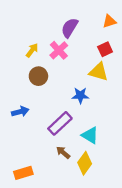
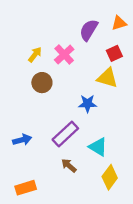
purple semicircle: (70, 28) -> (89, 30), moved
blue arrow: (20, 112) -> (22, 140), moved
yellow diamond: (85, 163) -> (110, 177), moved

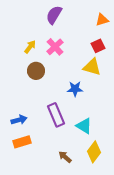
purple semicircle: (89, 30) -> (54, 15), moved
purple rectangle: (65, 134) -> (56, 115), turned -70
brown arrow: (69, 166) -> (65, 157), moved
orange rectangle: (26, 188) -> (22, 142), moved

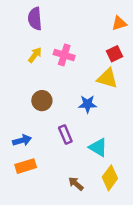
purple semicircle: (54, 15) -> (35, 19), moved, turned -36
pink cross: (55, 47) -> (64, 55), turned -30
brown circle: (36, 71) -> (42, 101), moved
purple rectangle: (56, 115) -> (65, 135), size x0.7

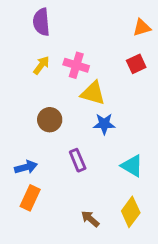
yellow triangle: (107, 78) -> (93, 93), moved
cyan triangle: (98, 147) -> (132, 166), moved
orange rectangle: (26, 166) -> (30, 198), turned -48

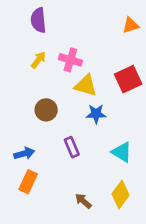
red square: (136, 64) -> (128, 79), moved, size x1.5

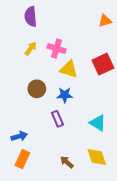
blue star: (96, 114) -> (65, 95), moved
blue arrow: (24, 153) -> (19, 136), moved
orange rectangle: (28, 182) -> (22, 159), moved
yellow diamond: (120, 195) -> (97, 157), turned -55

